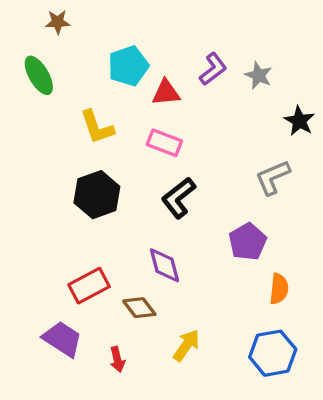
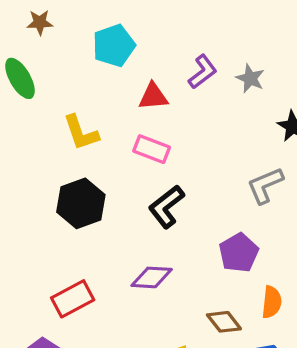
cyan pentagon: (128, 66) -> (114, 45), moved
purple diamond: (164, 265) -> (152, 277), turned -72
brown diamond: (139, 308) -> (224, 322), moved

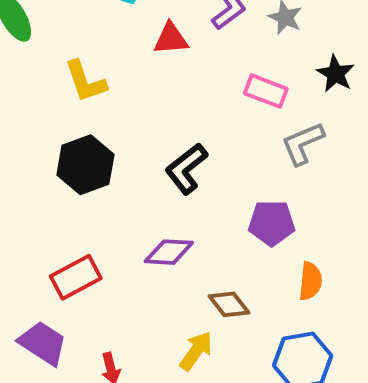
pink rectangle: (152, 149) -> (266, 91), moved
purple pentagon: (239, 253) -> (272, 223), turned 30
brown diamond: (224, 322) -> (229, 304), moved

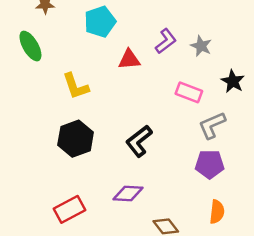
purple pentagon: (272, 223) -> (210, 164), moved

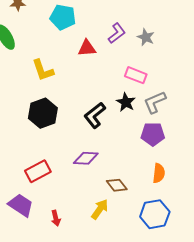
cyan pentagon: (100, 22) -> (63, 17), turned 30
black star: (233, 81) -> (126, 102), moved

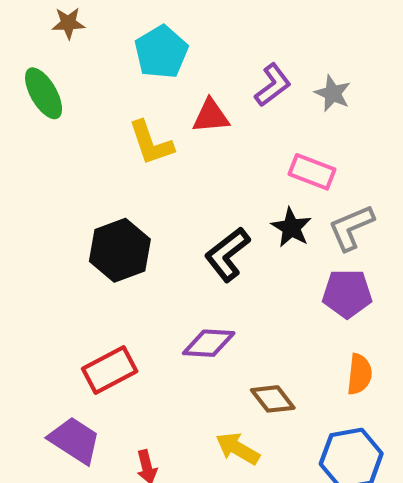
cyan pentagon: (63, 17) -> (161, 52), turned 30
yellow L-shape: (43, 70) -> (151, 143), moved
yellow arrow: (100, 209) -> (238, 448), turned -95

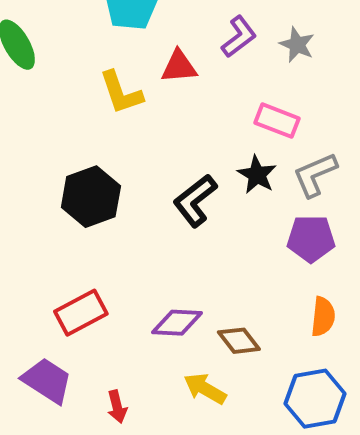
purple diamond: (209, 343) -> (177, 323), moved

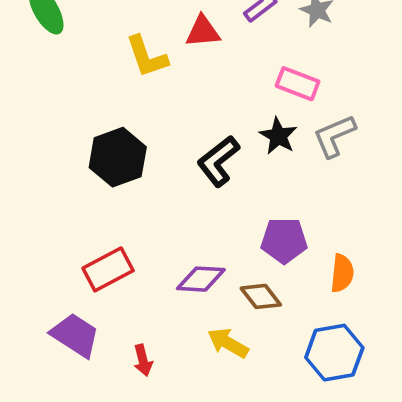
purple pentagon: (311, 239) -> (284, 240), moved

